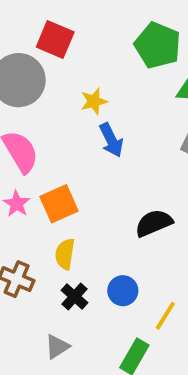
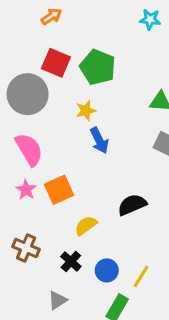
green pentagon: (158, 45) -> (98, 67), moved
yellow semicircle: (65, 254) -> (86, 226), moved, turned 45
blue circle: (123, 291) -> (107, 270), moved

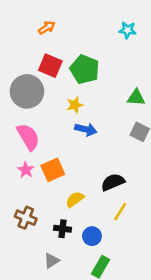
blue arrow: (99, 140) -> (86, 129), turned -50
black cross: (71, 261) -> (63, 229), turned -35
yellow line: (141, 276) -> (120, 212), moved

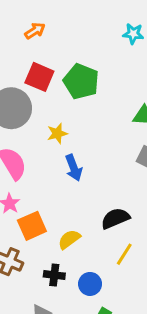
yellow star: (75, 105) -> (57, 134), moved
blue arrow: (86, 129) -> (74, 168), moved, turned 55
orange square: (53, 170) -> (32, 226), moved

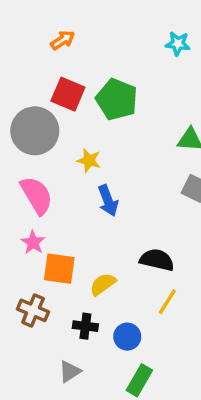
yellow star: (57, 134) -> (89, 160), turned 30
black semicircle: (115, 218) -> (157, 260), turned 36
orange square: (32, 226) -> (59, 269), turned 32

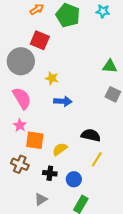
green pentagon: (117, 99) -> (68, 15), moved
blue arrow: (108, 201) -> (63, 101), turned -66

